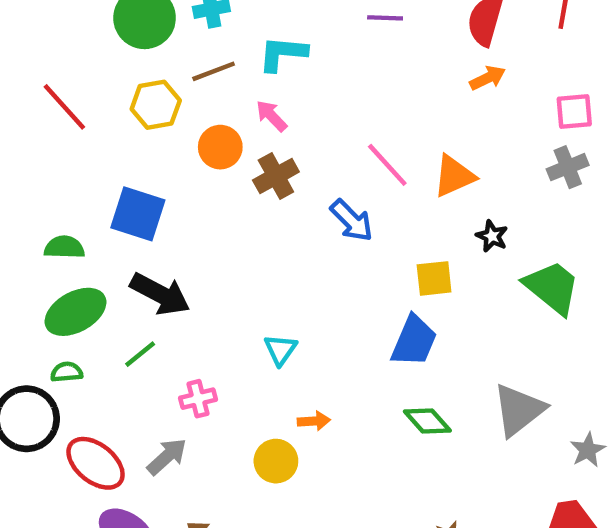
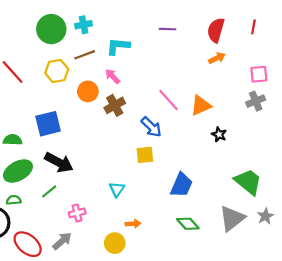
blue square: (138, 214) -> (48, 124), turned -32
yellow square: (434, 278) -> (145, 155), moved
green trapezoid: (552, 287) -> (248, 182), moved
gray star: (588, 450) -> (265, 216), moved

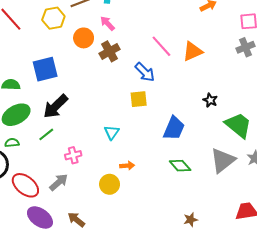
black star: (219, 134) -> (210, 100), moved
black arrow: (59, 162) -> (56, 106), turned 108

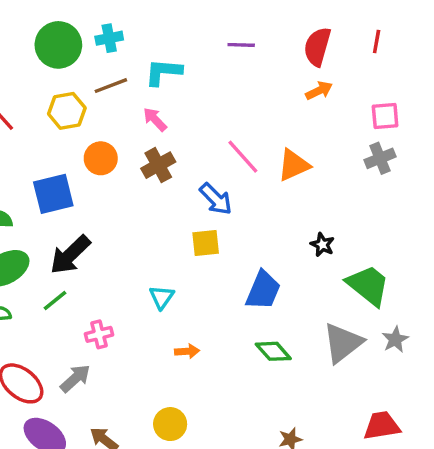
orange circle: (84, 38) -> (101, 158), moved
yellow circle: (110, 184) -> (170, 424), moved

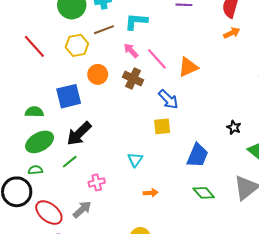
pink line: (243, 157) -> (157, 59), moved
brown cross: (158, 165) -> (133, 79), turned -36
orange triangle: (294, 165) -> (188, 67), moved

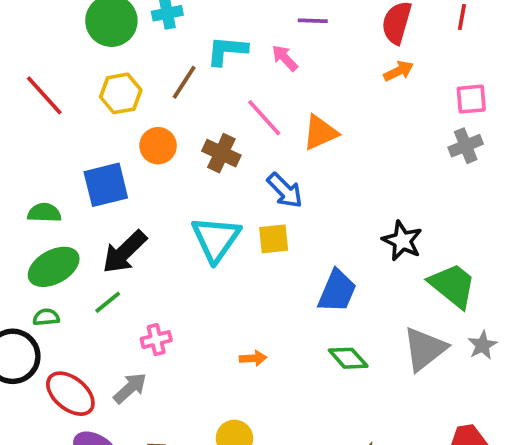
brown line: (104, 30) -> (184, 82), moved, turned -36
pink arrow: (131, 51) -> (285, 58), moved
black star: (234, 127) -> (402, 241), size x1.5
cyan triangle: (135, 160) -> (216, 239), moved, size x1.8

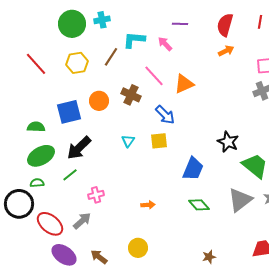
orange circle: (158, 146) -> (99, 101), moved
cyan triangle: (216, 239) -> (128, 141), size x0.5

